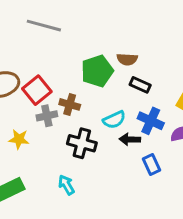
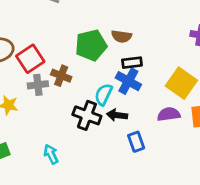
black rectangle: (140, 85) -> (132, 63), turned -36
cyan semicircle: (114, 120) -> (103, 95), turned 135
blue cross: (151, 121) -> (128, 81), moved
black cross: (82, 143) -> (87, 115), moved

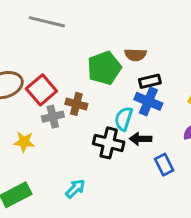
cyan arrow: (51, 154) -> (75, 189), turned 78

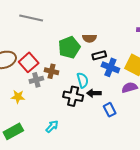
blue cross: (148, 101) -> (110, 67), moved
cyan semicircle: (124, 119) -> (83, 80), turned 147

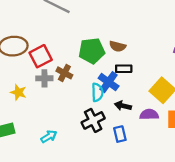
blue cross: (110, 67) -> (109, 82), moved
black arrow: (94, 93) -> (123, 106), moved
black cross: (73, 96) -> (93, 120), moved, turned 36

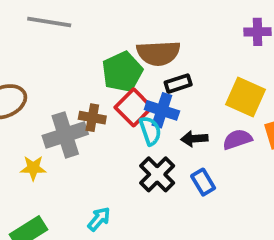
brown semicircle: (118, 46) -> (158, 53), size x1.6
red square: (41, 56) -> (134, 107), moved
gray cross: (44, 78) -> (65, 135), size x1.6

